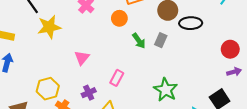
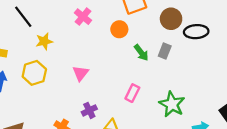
yellow star: (49, 27) -> (44, 41), size x0.7
pink rectangle: (117, 78) -> (132, 93), moved
yellow hexagon: (48, 89) -> (34, 73), moved

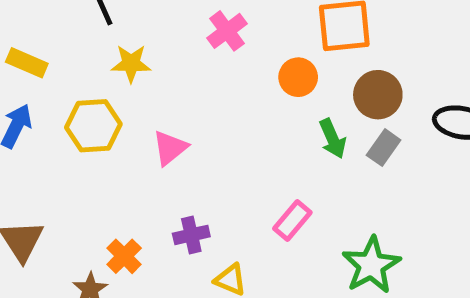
brown circle: (171, 19) -> (378, 95), moved
pink triangle: (81, 73) -> (170, 148), moved

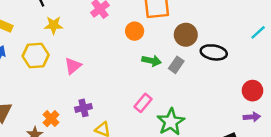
brown circle: (378, 95) -> (186, 35), moved
green arrow: (333, 139) -> (152, 61), turned -54
pink rectangle: (292, 220) -> (143, 103), moved

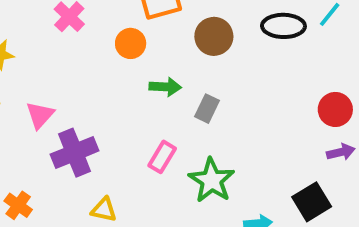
black ellipse: (214, 52) -> (283, 26), moved
gray rectangle: (176, 65) -> (207, 109), moved
purple cross: (83, 108) -> (74, 153), moved, size x1.6

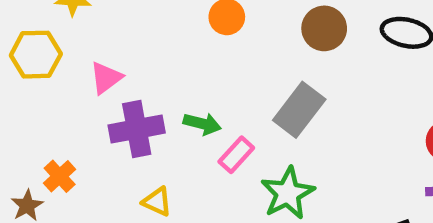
green arrow: (165, 87) -> (202, 124), moved
gray rectangle: (207, 109) -> (299, 110), size x1.6

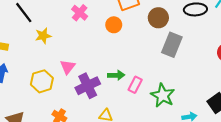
yellow hexagon: (36, 55) -> (42, 81), moved
gray rectangle: (299, 110) -> (172, 45), moved

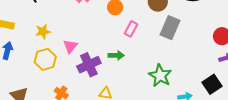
yellow star: (43, 36) -> (43, 31), moved
pink rectangle: (135, 85) -> (131, 29), moved

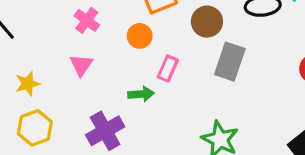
pink triangle: (70, 46) -> (81, 65), moved
green arrow: (116, 55) -> (141, 94), moved

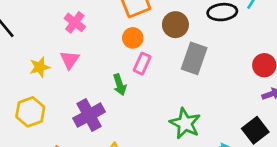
orange circle: (140, 36) -> (133, 38), moved
yellow star: (28, 84) -> (40, 67), moved
green arrow: (141, 94) -> (120, 85), turned 75

